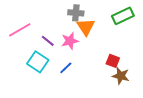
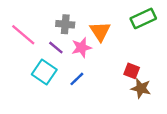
gray cross: (76, 13) -> (65, 24), moved
pink line: (20, 30) -> (23, 35), turned 70

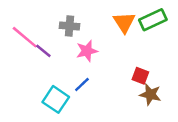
orange triangle: (100, 31) -> (124, 22), moved
purple line: (56, 48) -> (43, 51), moved
cyan square: (44, 72) -> (56, 99), moved

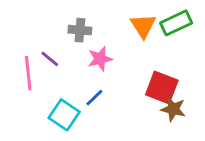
pink line: (25, 37) -> (28, 73), moved, turned 44
red square: (140, 76) -> (162, 88), size x1.6

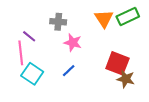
purple line: (50, 59) -> (29, 36), moved
pink star: (100, 59) -> (73, 43), turned 30
cyan square: (64, 115) -> (32, 74), moved

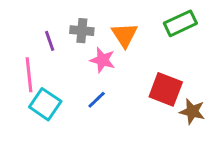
orange triangle: (104, 19) -> (125, 35), moved
purple line: (29, 36) -> (50, 41), moved, turned 32
brown star: (126, 79) -> (192, 112), moved

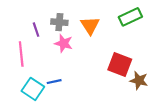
pink star: (102, 60) -> (64, 43), moved
blue line: (97, 100) -> (54, 82), moved, turned 32
cyan square: (45, 104) -> (33, 89), moved

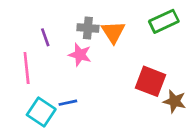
gray cross: (59, 22) -> (88, 28), moved

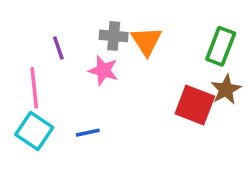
green rectangle: (164, 21) -> (221, 46), moved, turned -44
brown star: (175, 101) -> (226, 89), moved, turned 30
cyan square: (41, 112) -> (34, 131), moved

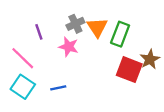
gray cross: (114, 36) -> (75, 24), turned -30
green rectangle: (221, 46) -> (120, 34), moved
pink line: (34, 88) -> (23, 58), turned -40

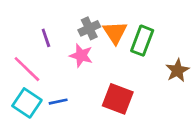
red square: (129, 70) -> (118, 99), moved
blue line: (58, 88) -> (58, 102), moved

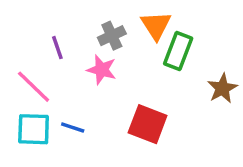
orange triangle: (115, 32) -> (156, 25), moved
blue line: (58, 102) -> (73, 128), turned 30
cyan square: (27, 103) -> (34, 129), turned -32

